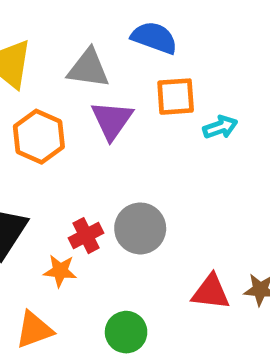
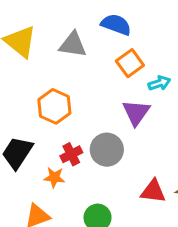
orange square: (176, 97) -> (130, 63), turned -32
purple triangle: (112, 120) -> (136, 113), moved
orange hexagon: (39, 137) -> (54, 106), moved

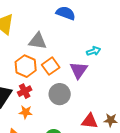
gray triangle: (73, 45) -> (38, 41), moved
orange square: (130, 63) -> (51, 66), moved
red cross: (71, 154) -> (25, 91), moved

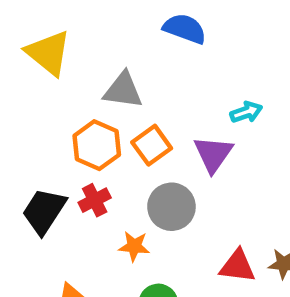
orange star: (26, 112) -> (134, 246), moved

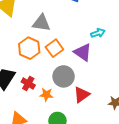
purple triangle: (213, 154) -> (83, 52), turned -30
red cross: (95, 200) -> (28, 84), moved, turned -32
red triangle: (237, 266) -> (82, 95), moved, turned -42

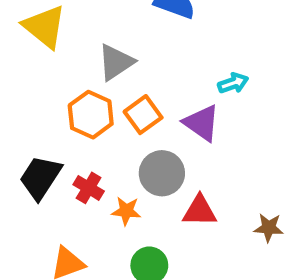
gray triangle: (41, 23) -> (116, 62), turned -42
red triangle: (82, 95) -> (200, 211), turned 36

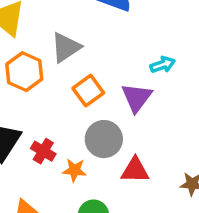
orange hexagon: (91, 115) -> (24, 72), moved
purple triangle: (202, 123) -> (137, 98), turned 32

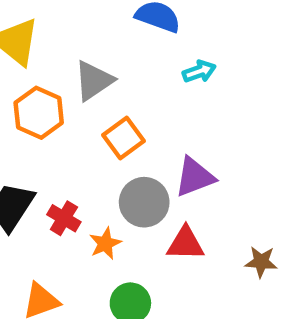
cyan arrow: (163, 65) -> (199, 71), moved
purple triangle: (137, 98) -> (195, 177), moved, turned 32
orange star: (74, 170) -> (105, 243), turned -30

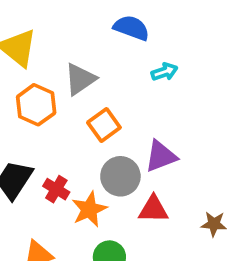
orange star: (105, 243) -> (89, 209), size x1.4

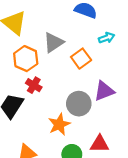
orange square: (104, 125) -> (81, 59), moved
red cross: (56, 189) -> (34, 85), moved
red triangle: (153, 209) -> (100, 144), moved

